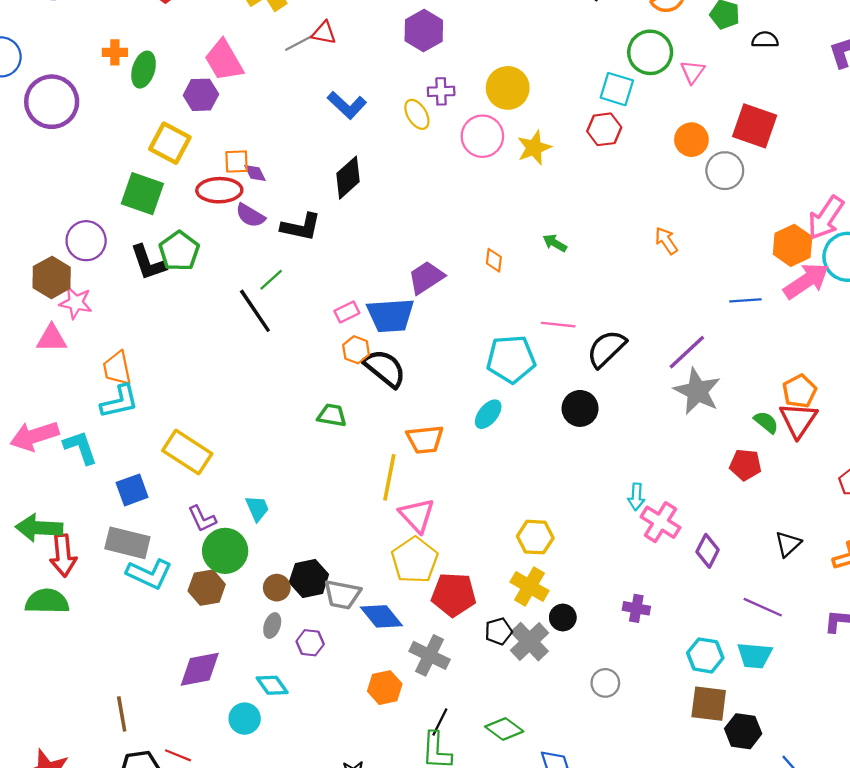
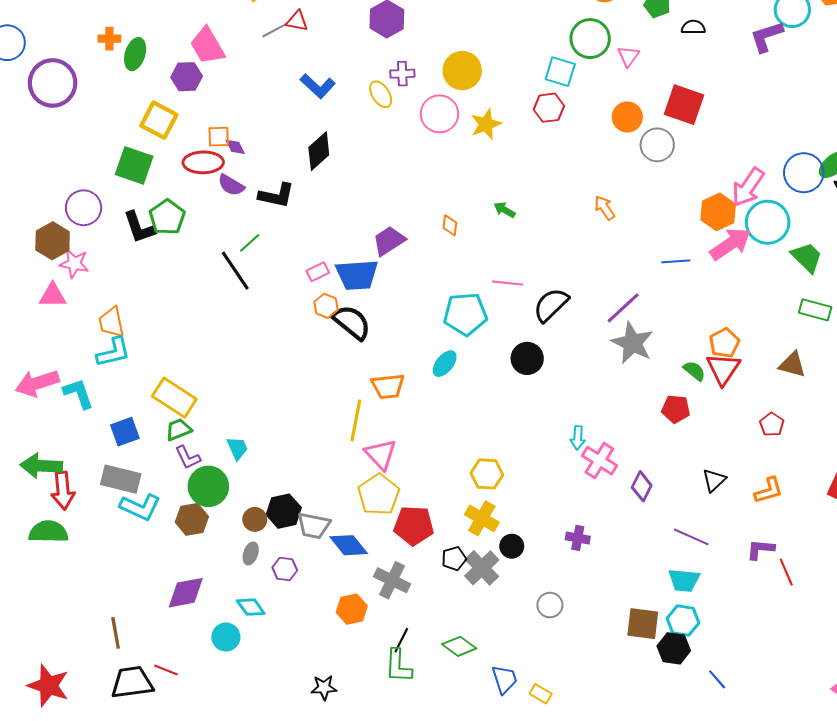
green trapezoid: (332, 415) -> (178, 430), moved, turned -32
cyan hexagon: (705, 655) -> (683, 621), moved

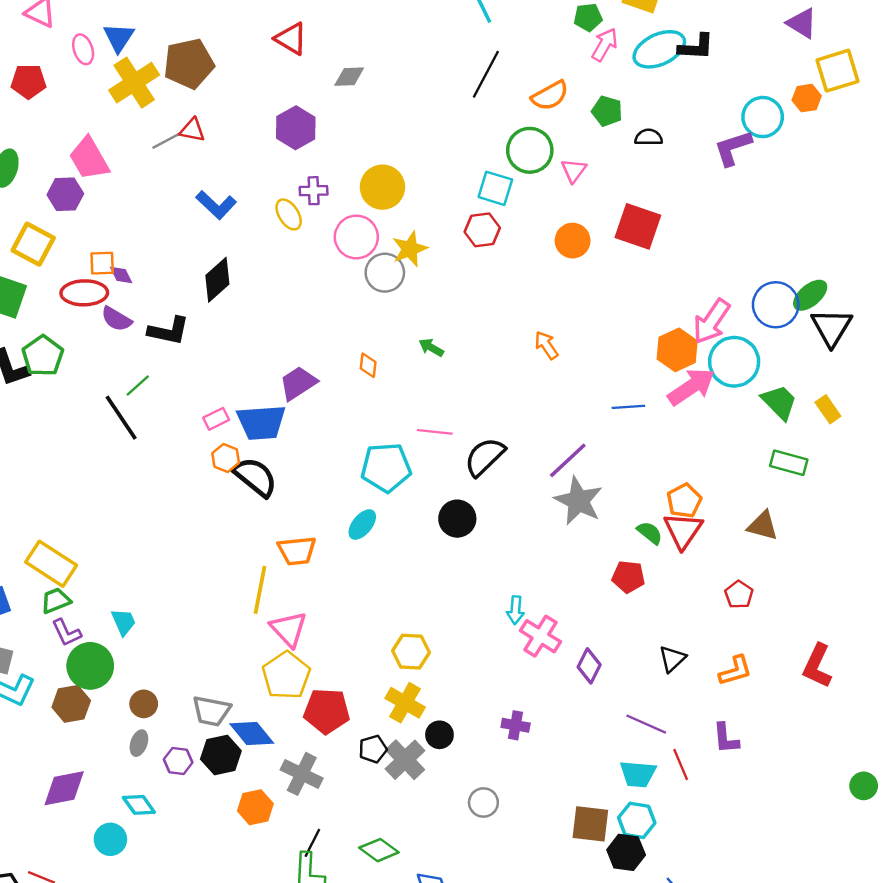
gray circle: (657, 145) -> (385, 273), moved
black hexagon: (284, 511) -> (221, 755), moved
purple L-shape: (760, 549) -> (726, 738), turned -100
red line: (786, 572) -> (681, 764), moved

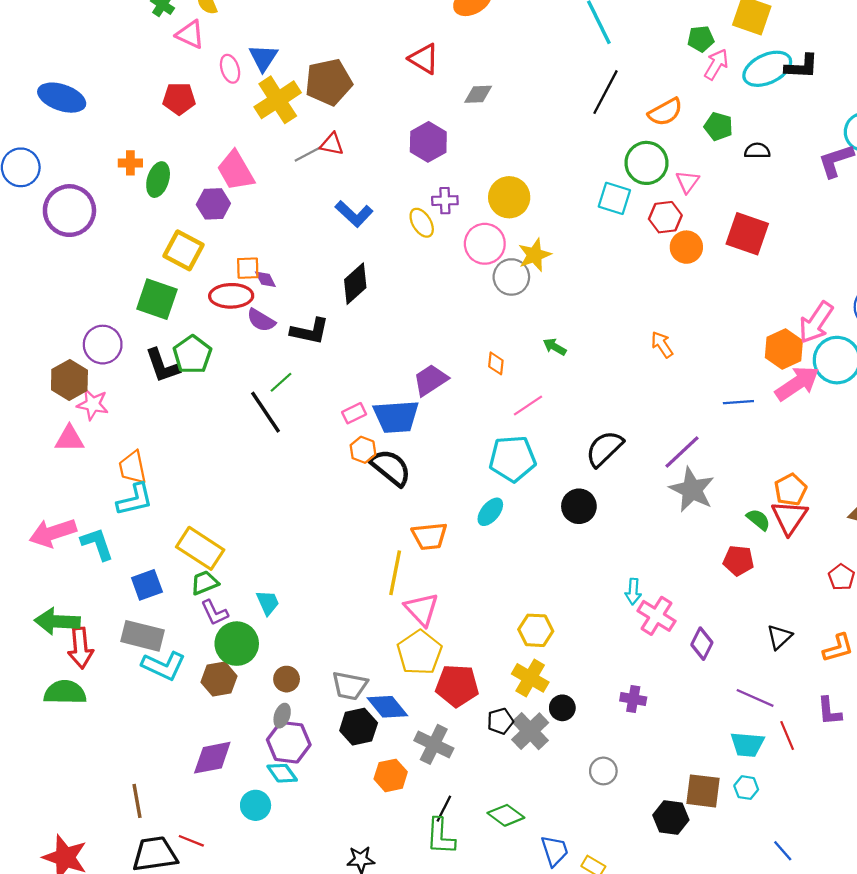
red hexagon: (482, 230) -> (665, 217), moved
pink line: (435, 432) -> (528, 405), moved, turned -40
purple hexagon: (178, 761) -> (289, 742), moved, size x1.6
cyan hexagon: (637, 820) -> (746, 788), size x0.7
black hexagon: (626, 852) -> (671, 818), moved

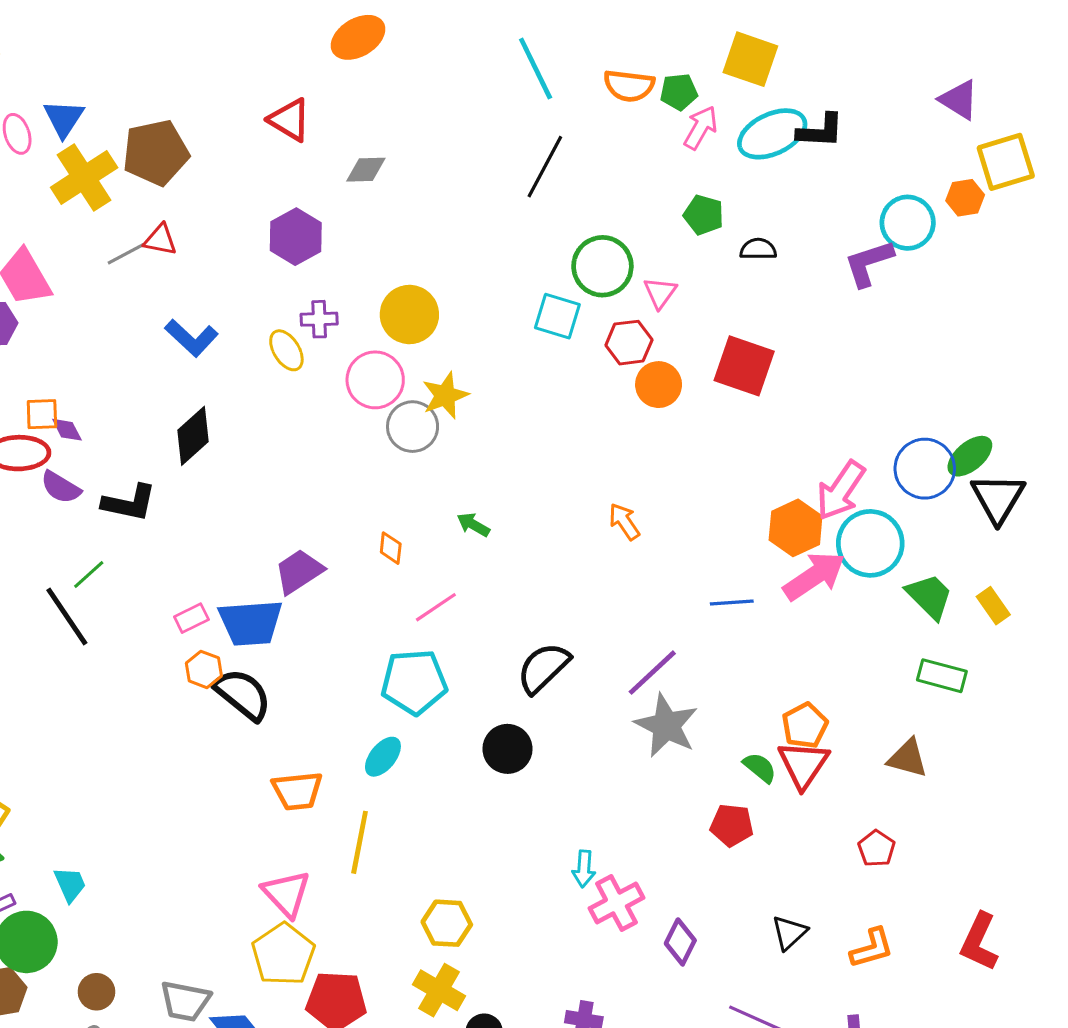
orange semicircle: (665, 112) -> (629, 86), moved, turned 36
yellow line: (395, 573) -> (360, 842), moved
pink cross: (656, 616) -> (616, 903), turned 30

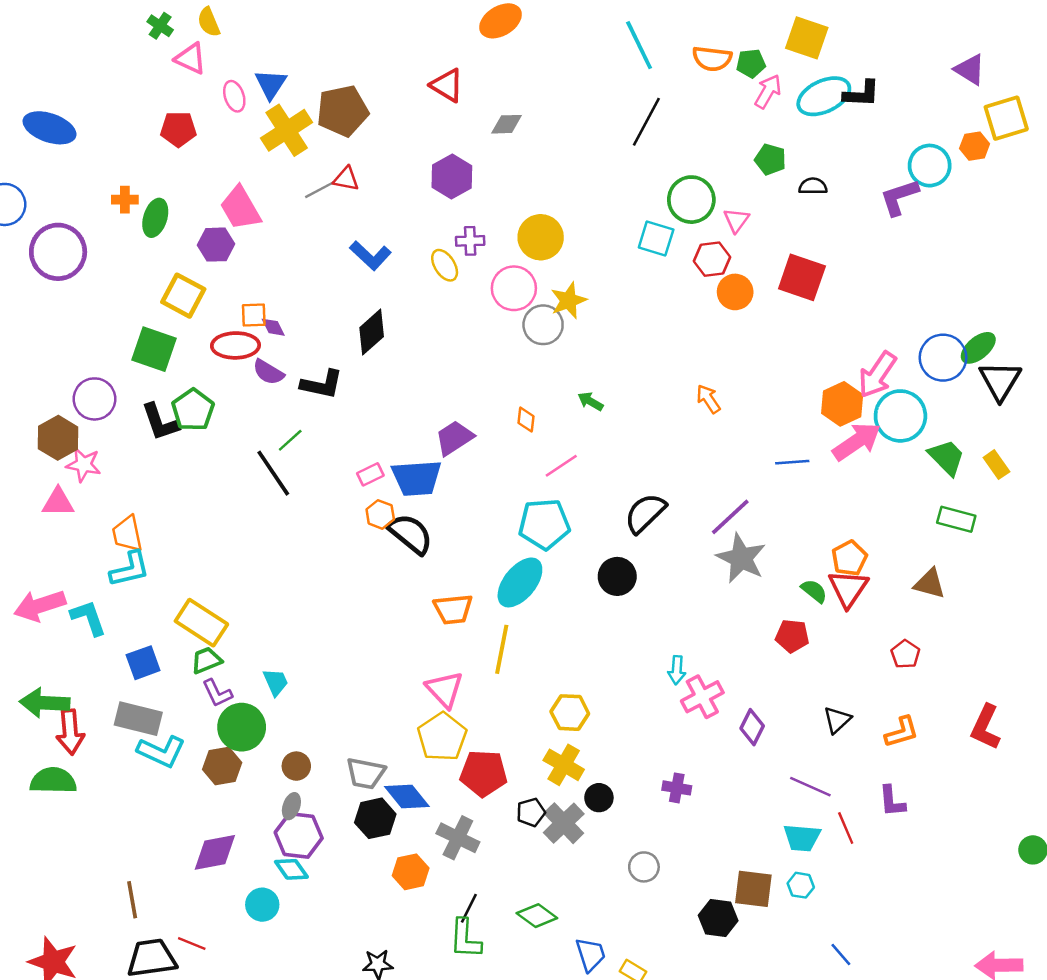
cyan ellipse: (383, 757) -> (520, 582), size x1.6

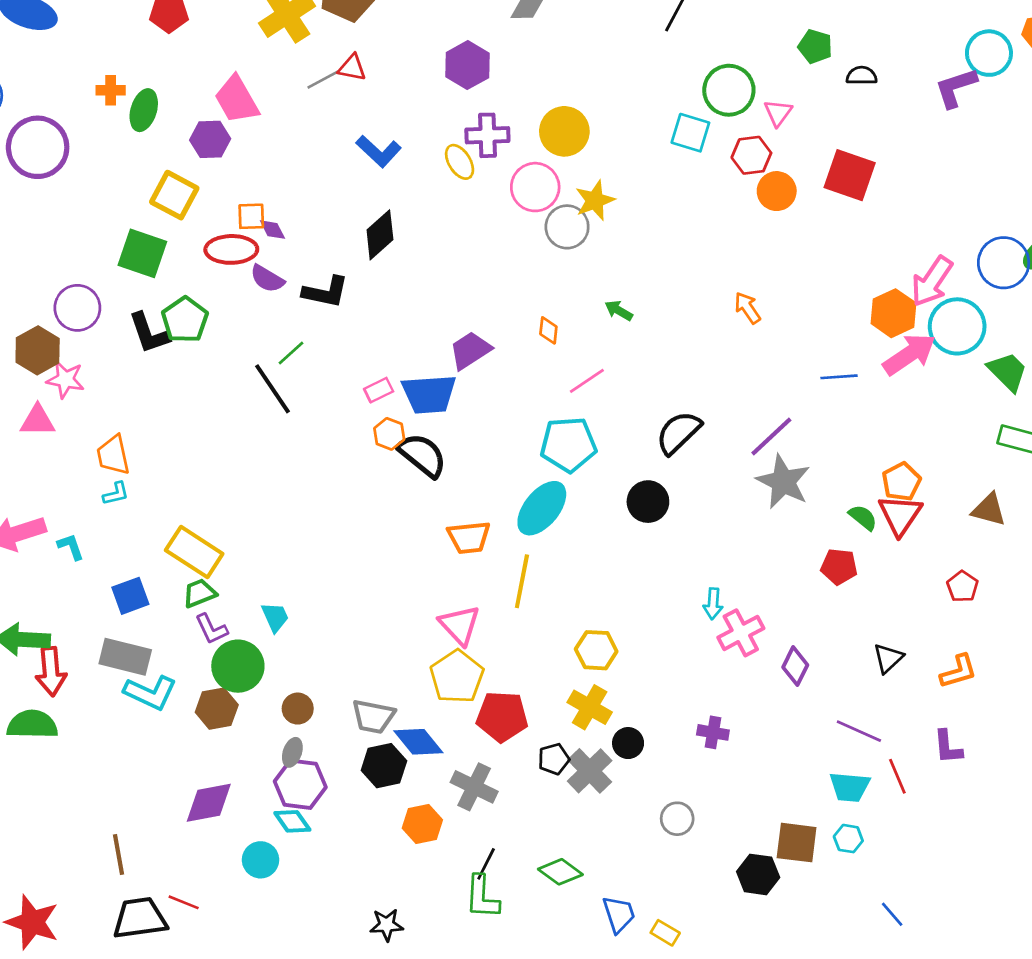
purple cross: (470, 241) -> (487, 135), size x1.4
cyan L-shape: (130, 569) -> (116, 494), size x0.6
cyan L-shape: (88, 618) -> (71, 547), size x0.7

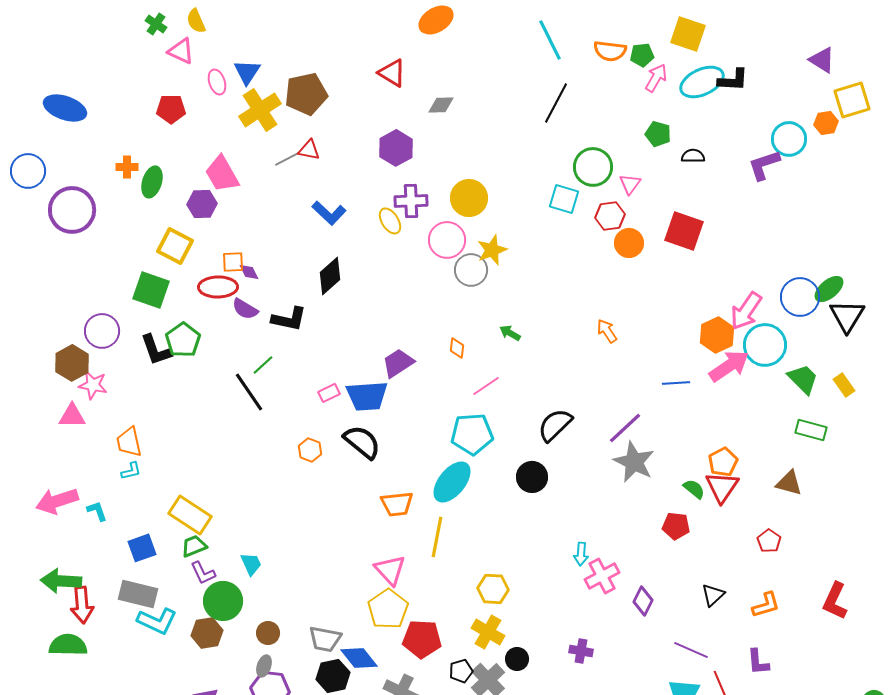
orange hexagon: (389, 434) -> (310, 450), moved

